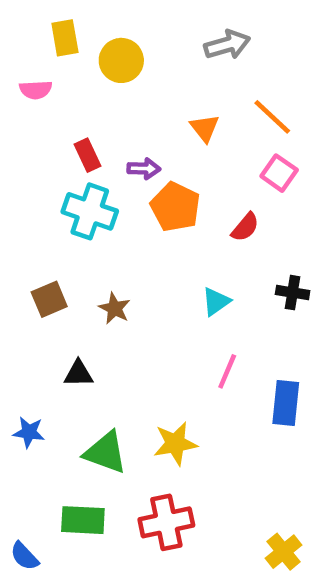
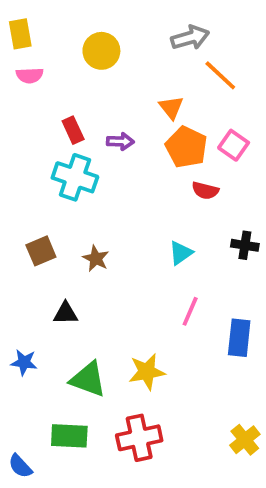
yellow rectangle: (65, 38) -> (20, 34), moved
orange line: (272, 117) -> (220, 75), moved
orange pentagon: (175, 207) -> (186, 147), moved
red semicircle: (245, 227) -> (205, 191), turned 64
yellow cross: (284, 552) -> (245, 440), moved

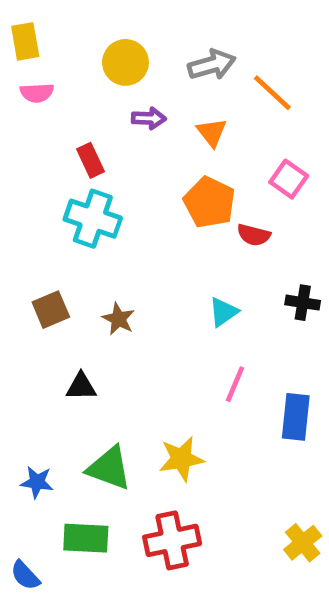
gray arrow: (190, 38) -> (212, 65), moved
purple arrow: (120, 141) -> (149, 118), moved
orange pentagon: (186, 147) -> (209, 202), moved
blue star: (24, 362) -> (37, 482), moved

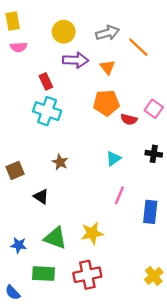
purple arrow: (149, 118) -> (76, 60), size x1.5
pink square: (289, 179) -> (154, 109), moved
orange pentagon: (209, 202) -> (106, 103), turned -30
brown square: (51, 310) -> (15, 170), moved
black triangle: (81, 387) -> (41, 196), turned 35

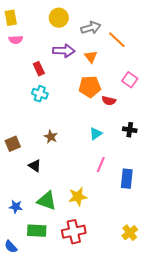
yellow circle: (64, 32) -> (59, 18), moved
pink square: (154, 109) -> (130, 80), moved
cyan cross: (47, 111) -> (40, 94), size x0.7

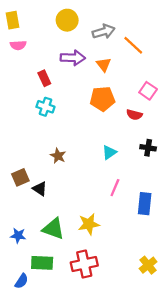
red semicircle: (109, 101) -> (134, 115), moved
brown square: (13, 144) -> (20, 177), moved
blue semicircle: (11, 247) -> (22, 281), moved, turned -104

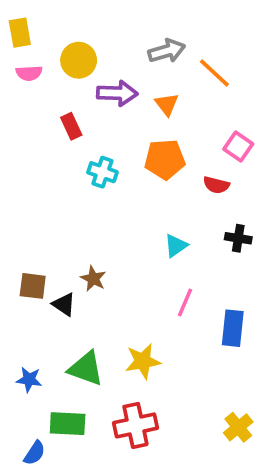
yellow circle: (67, 20) -> (79, 60), moved
cyan cross: (45, 107) -> (102, 172), moved
brown star: (58, 156) -> (93, 279), moved
brown square: (20, 177) -> (33, 286), turned 30

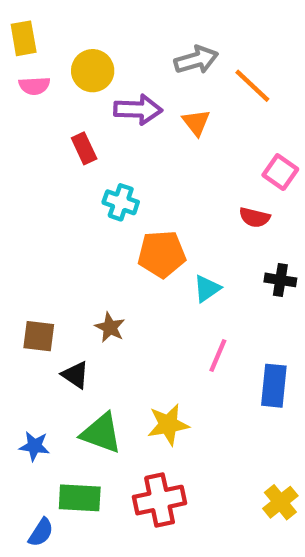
orange pentagon: (165, 159) -> (162, 254), moved
black triangle: (64, 304) -> (75, 375), moved

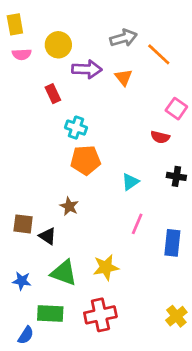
orange pentagon: (162, 254) -> (85, 160), moved
brown square: (39, 336) -> (23, 224), moved

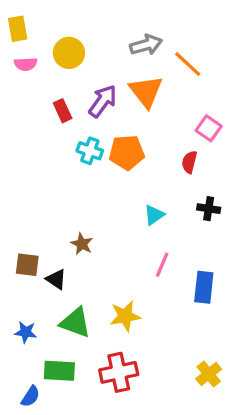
purple arrow: (87, 69) -> (103, 101), moved, turned -56
orange triangle: (123, 77) -> (146, 91), size x1.6
red semicircle: (160, 137) -> (189, 162), turned 90
orange pentagon: (85, 160) -> (127, 152), moved

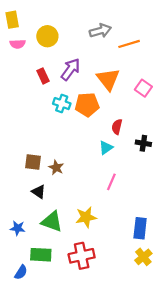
orange line: (188, 64) -> (129, 44), turned -60
orange triangle: (146, 91) -> (108, 79), moved
red semicircle: (189, 162) -> (117, 127), moved
brown square: (27, 265) -> (33, 162), moved
blue rectangle: (204, 287) -> (140, 228), moved

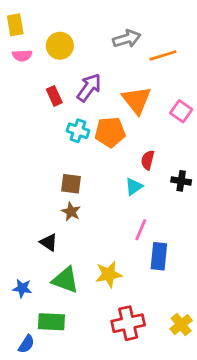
brown square: (33, 162) -> (71, 184), moved
blue rectangle: (140, 228) -> (159, 256), moved
red cross: (82, 256) -> (128, 323), moved

